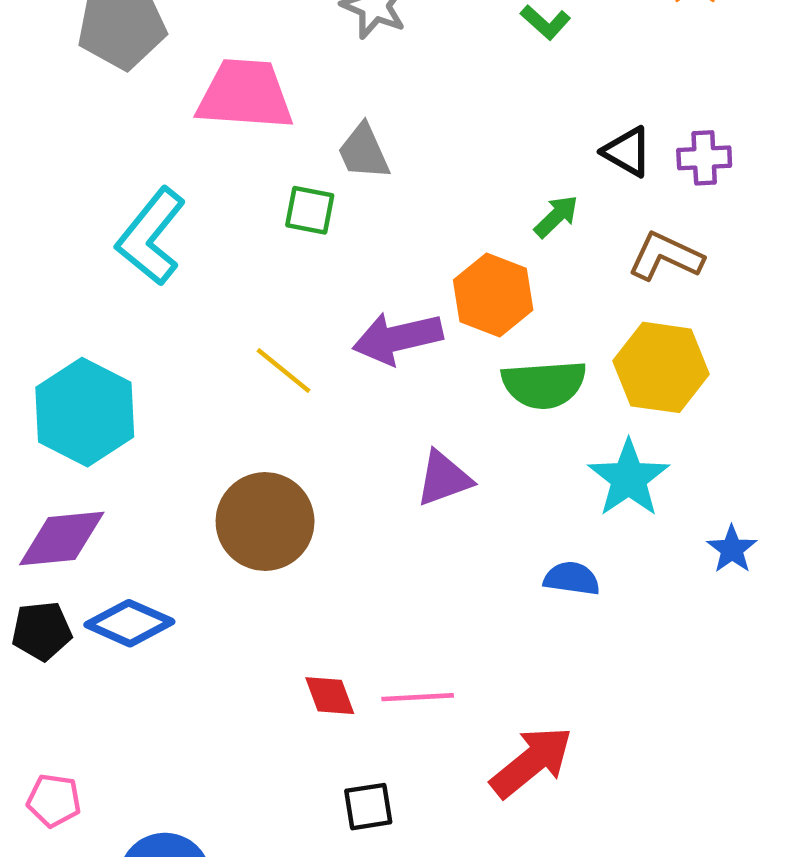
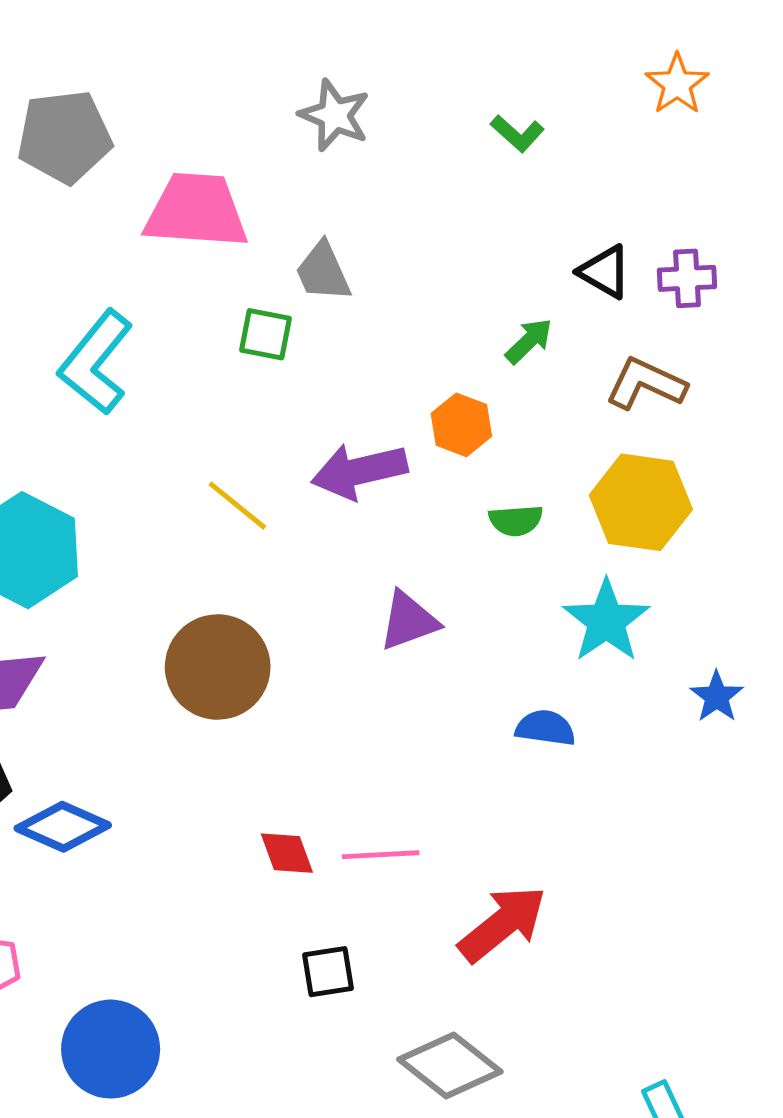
orange hexagon: (493, 295) -> (461, 425), size x0.7
green semicircle: (544, 384) -> (516, 520), size x0.6
blue diamond: (129, 623) -> (63, 827), moved

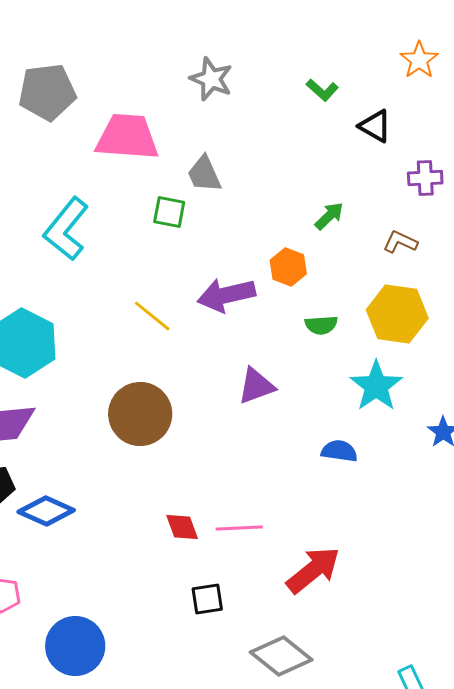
black triangle: (605, 272) -> (375, 126), moved
brown L-shape: (646, 384) -> (400, 242), size x0.7

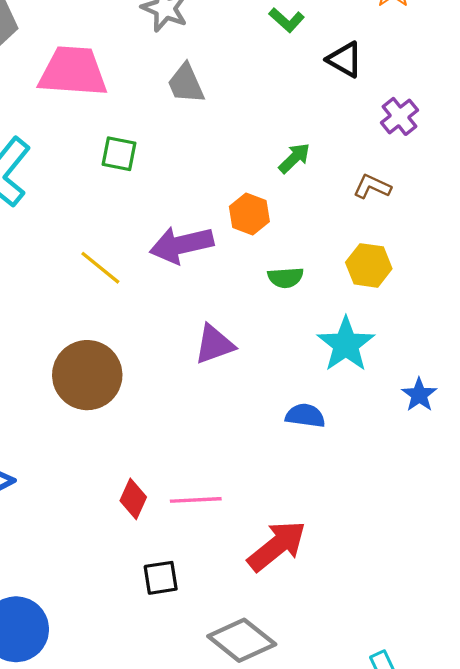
gray trapezoid: (204, 174) -> (186, 84), moved
purple cross: (425, 178) -> (400, 116), turned -36
yellow hexagon: (397, 314) -> (369, 265), size x0.7
red diamond: (182, 527) -> (133, 499), turned 45

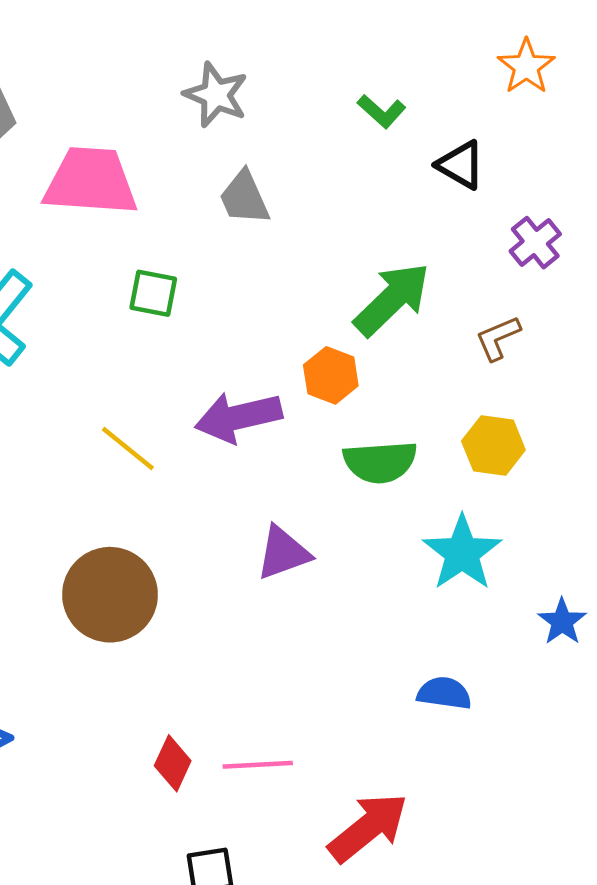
green arrow: (294, 158) -> (392, 299), size x1.8
brown L-shape: (372, 187) -> (498, 338), turned -48
green semicircle: (286, 278) -> (380, 462), size x1.5
blue semicircle: (305, 416) -> (444, 693), moved

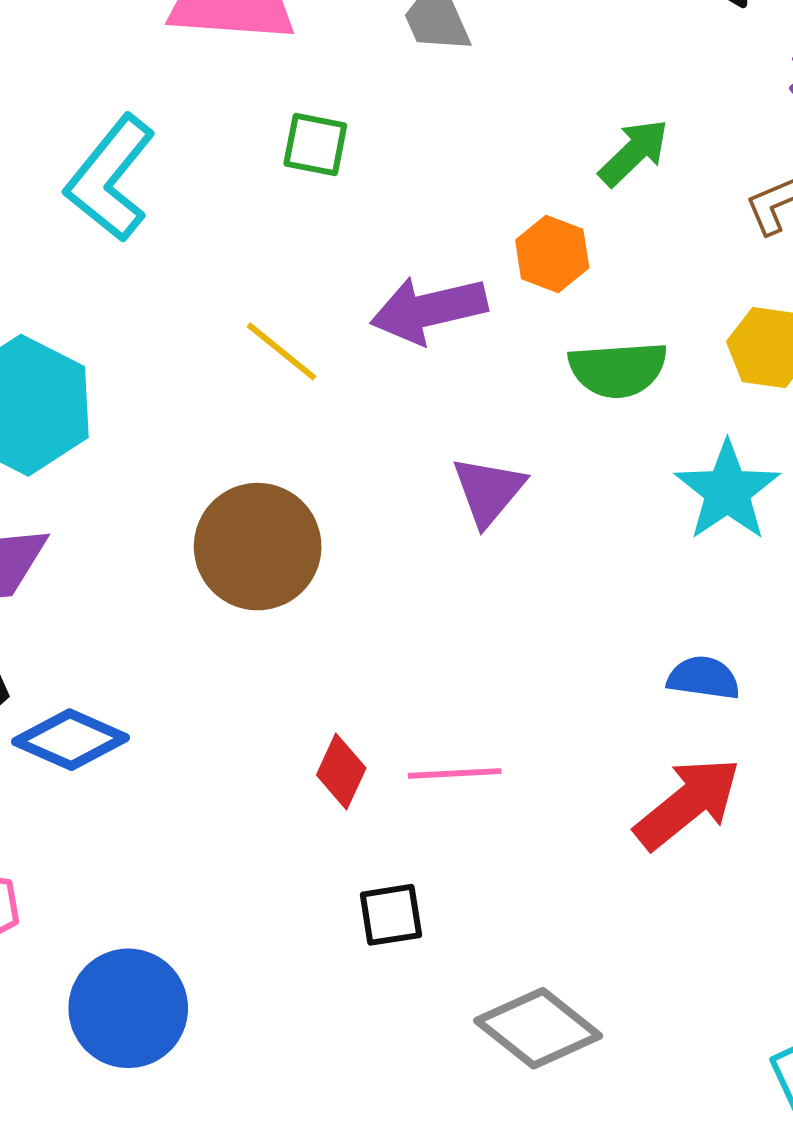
green arrow: (392, 299) -> (634, 152), size x0.7
purple triangle: (283, 553) -> (488, 491), turned -30
red arrow: (368, 827) -> (688, 803), moved

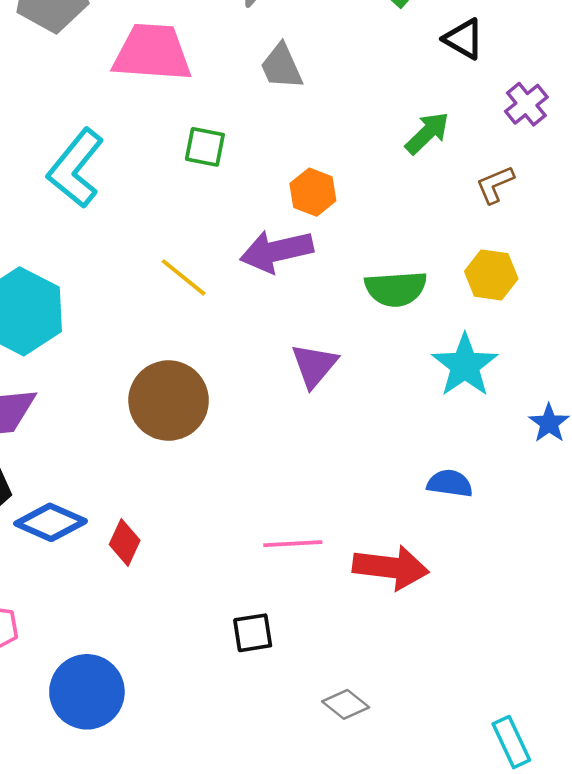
green arrow: (634, 152) -> (427, 133), moved
orange hexagon: (552, 254) -> (313, 192), moved
red diamond: (341, 771) -> (125, 542), moved
red arrow: (688, 803) -> (391, 568), moved, turned 46
gray diamond: (538, 1028) -> (346, 704), size x0.6

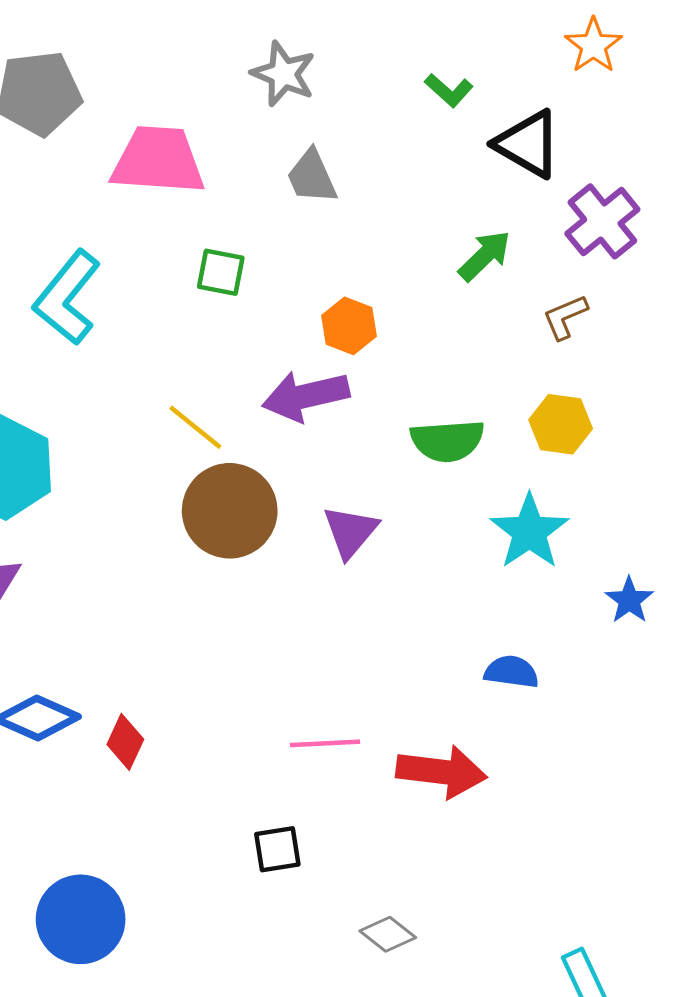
black triangle: (464, 39) -> (528, 144), size x1.4
purple cross: (526, 104) -> (602, 221), size x1.4
brown circle: (169, 401) -> (230, 511), moved

